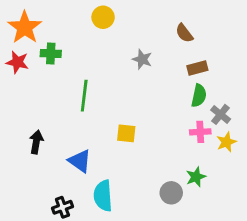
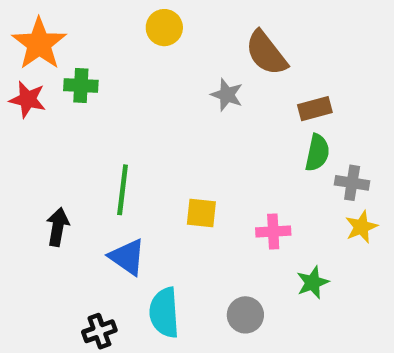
brown semicircle: (184, 33) -> (266, 53), moved, size x1.5
green line: (84, 96) -> (123, 190), moved
gray cross: (221, 114) -> (352, 183), turned -30
pink cross: (200, 132) -> (273, 231), moved
gray circle: (171, 193) -> (245, 315), moved

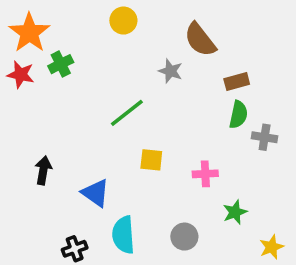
green cross: (81, 85) -> (61, 64), turned -30
green line: (123, 190) -> (127, 113), moved, turned 45
yellow star: (361, 227) -> (272, 247), moved

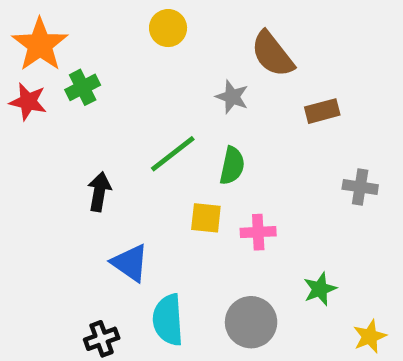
green semicircle: (238, 115) -> (232, 166), moved
black arrow: (43, 170) -> (99, 192), moved
pink cross: (205, 174) -> (258, 232), moved
gray circle: (184, 237) -> (251, 322), size x1.4

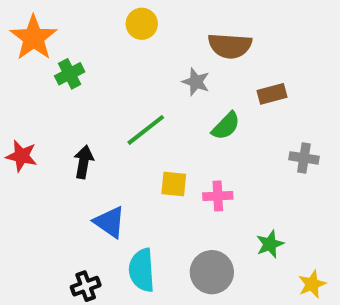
brown semicircle: (272, 54) -> (230, 46), turned -48
red star: (28, 102) -> (22, 156), moved
green semicircle: (232, 166) -> (226, 126), moved, turned 32

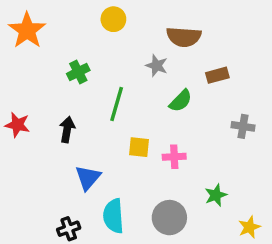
green cross: (70, 74) -> (78, 72), moved
green line: (146, 130) -> (117, 104), turned -36
blue triangle: (110, 222) -> (88, 178), turned 36

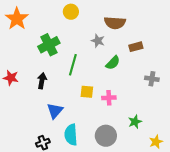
green cross: (78, 72) -> (49, 45), size x1.5

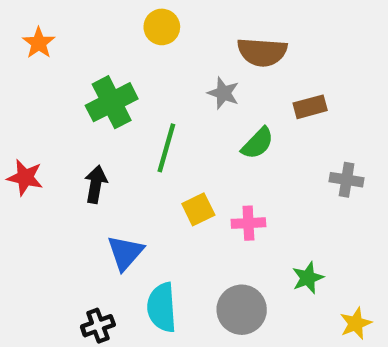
orange star: (17, 19) -> (39, 43), size x0.6
yellow square: (87, 92) -> (198, 209), turned -32

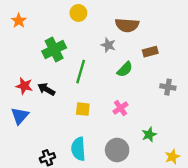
red star: (25, 177) -> (24, 86), moved
black arrow: (96, 184) -> (46, 89), turned -70
yellow square: (198, 209) -> (83, 109), moved, turned 32
pink cross: (248, 223) -> (120, 108), turned -32
blue triangle: (125, 253) -> (20, 116), moved

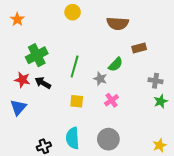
gray star: (108, 45) -> (100, 79), moved
green cross: (54, 49) -> (37, 55), moved
green star: (149, 135) -> (161, 101), moved

